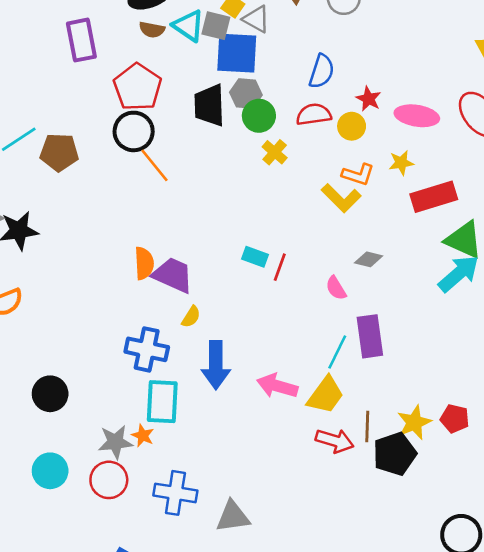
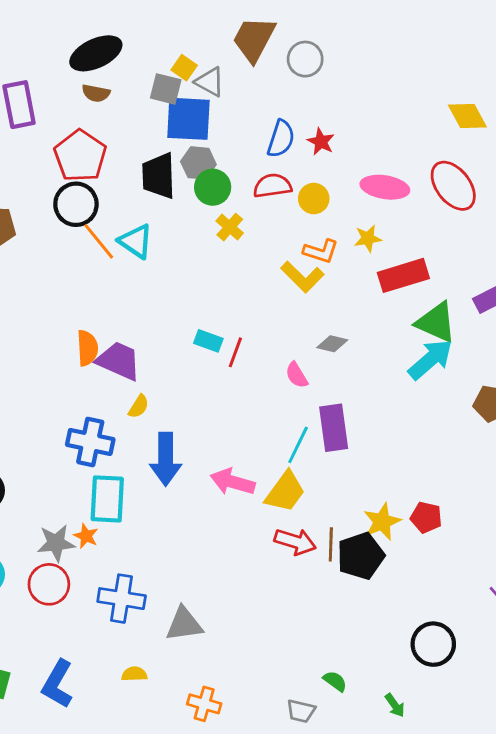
cyan triangle: (188, 26) -> (136, 241), moved
red star: (369, 99) -> (321, 142), moved
brown line: (367, 426) -> (331, 544), moved

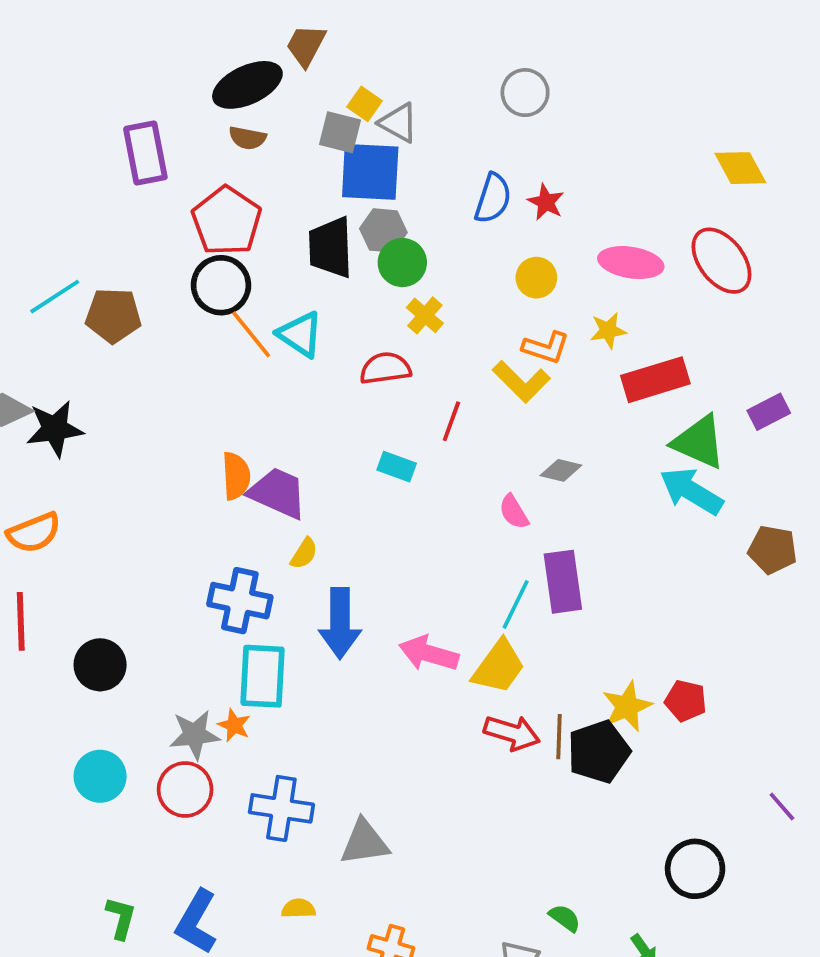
brown trapezoid: (254, 39) -> (306, 45), moved, size x0.7
red semicircle: (272, 186) -> (385, 368), moved
red line: (235, 352) -> (451, 421), moved
cyan arrow: (430, 359) -> (691, 491), turned -108

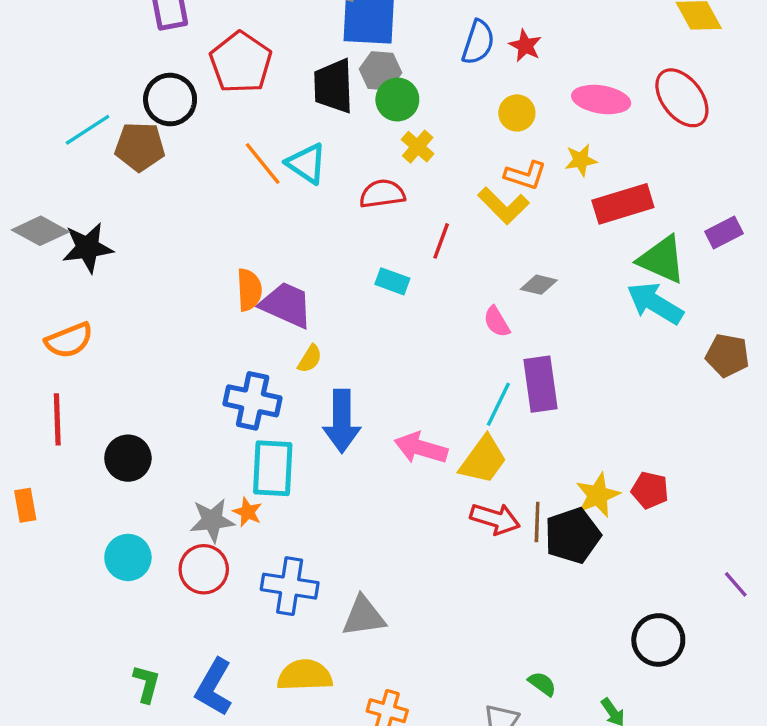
black circle: (221, 285) -> (170, 100), moved
yellow semicircle: (298, 909) -> (305, 675), size x1.8

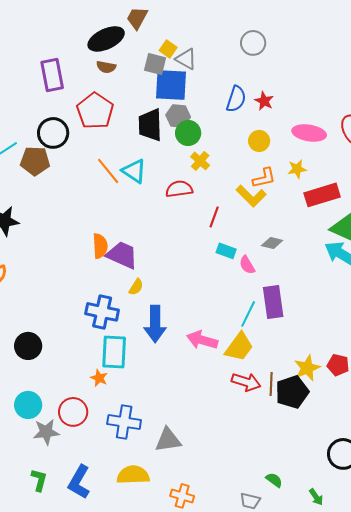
orange L-shape: (525, 175) -> (264, 178), turned -30
cyan rectangle: (392, 281) -> (226, 251), moved
gray star: (212, 520) -> (46, 432), moved

